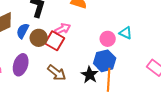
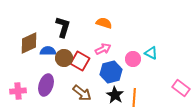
pink arrow: (63, 29) -> (103, 49), moved
blue semicircle: (23, 31) -> (48, 51), turned 63
blue hexagon: (105, 61) -> (111, 72), moved

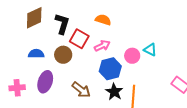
brown diamond: (29, 43) -> (34, 18), moved
blue semicircle: (48, 51) -> (36, 54), moved
red square: (80, 61) -> (79, 39), moved

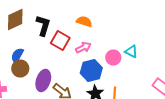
blue semicircle: (36, 54) -> (17, 56), turned -63
brown circle: (63, 55) -> (20, 68), moved
purple ellipse: (45, 82) -> (43, 80), moved

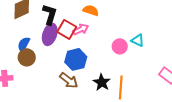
pink arrow: (83, 48) -> (81, 29), moved
blue hexagon: (91, 70) -> (76, 59), moved
purple ellipse: (43, 80) -> (50, 34), moved

